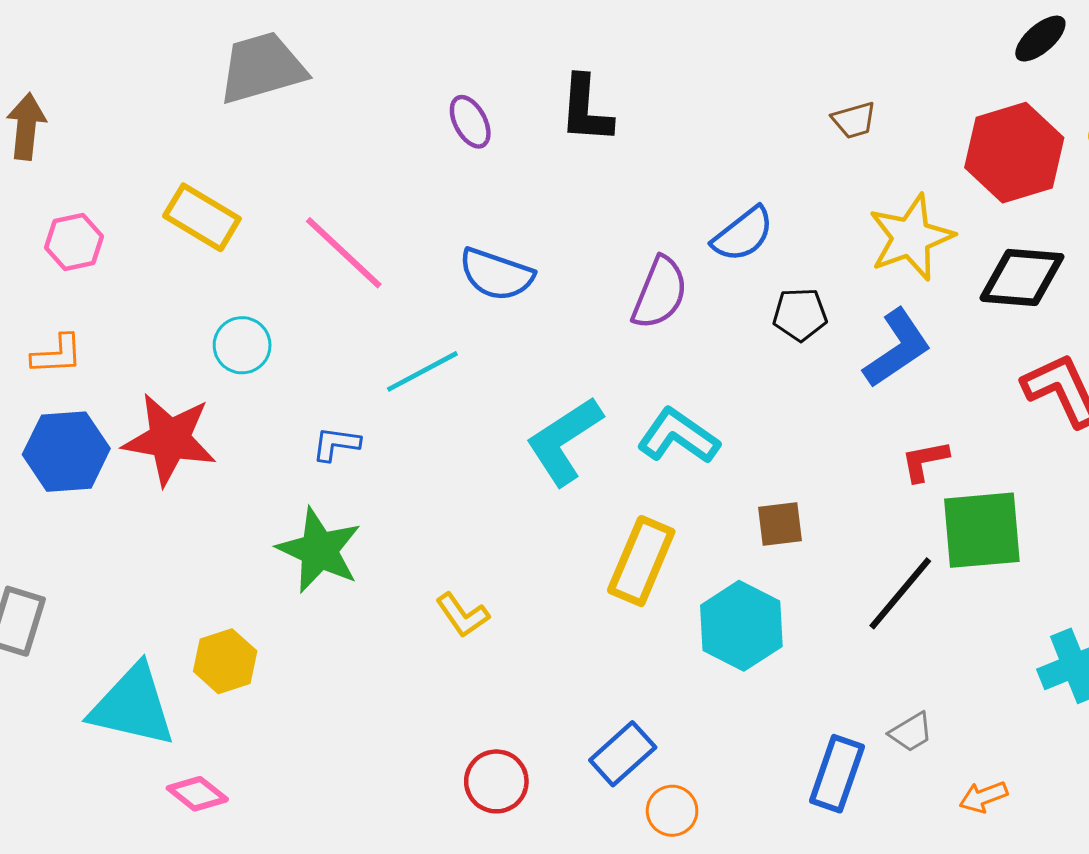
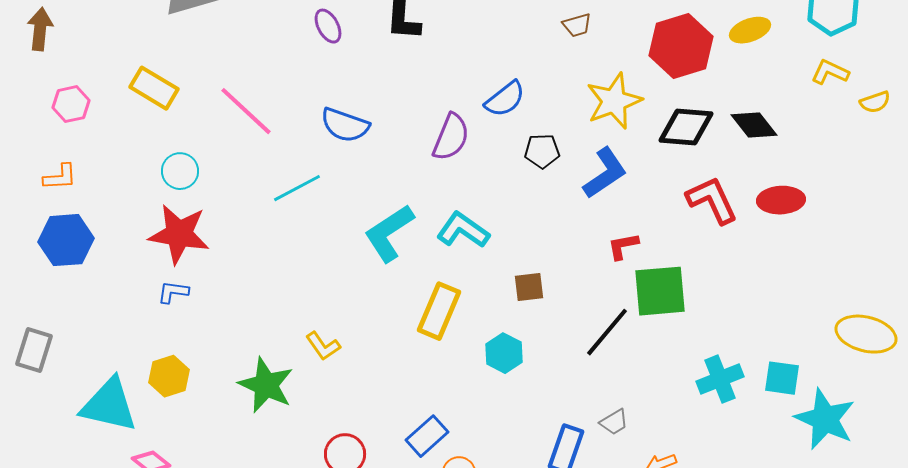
red star: (170, 439) -> (179, 234), moved
blue L-shape: (336, 444) -> (173, 292), moved
green star: (319, 550) -> (266, 385), moved
cyan hexagon: (741, 626) -> (504, 353), size x0.7

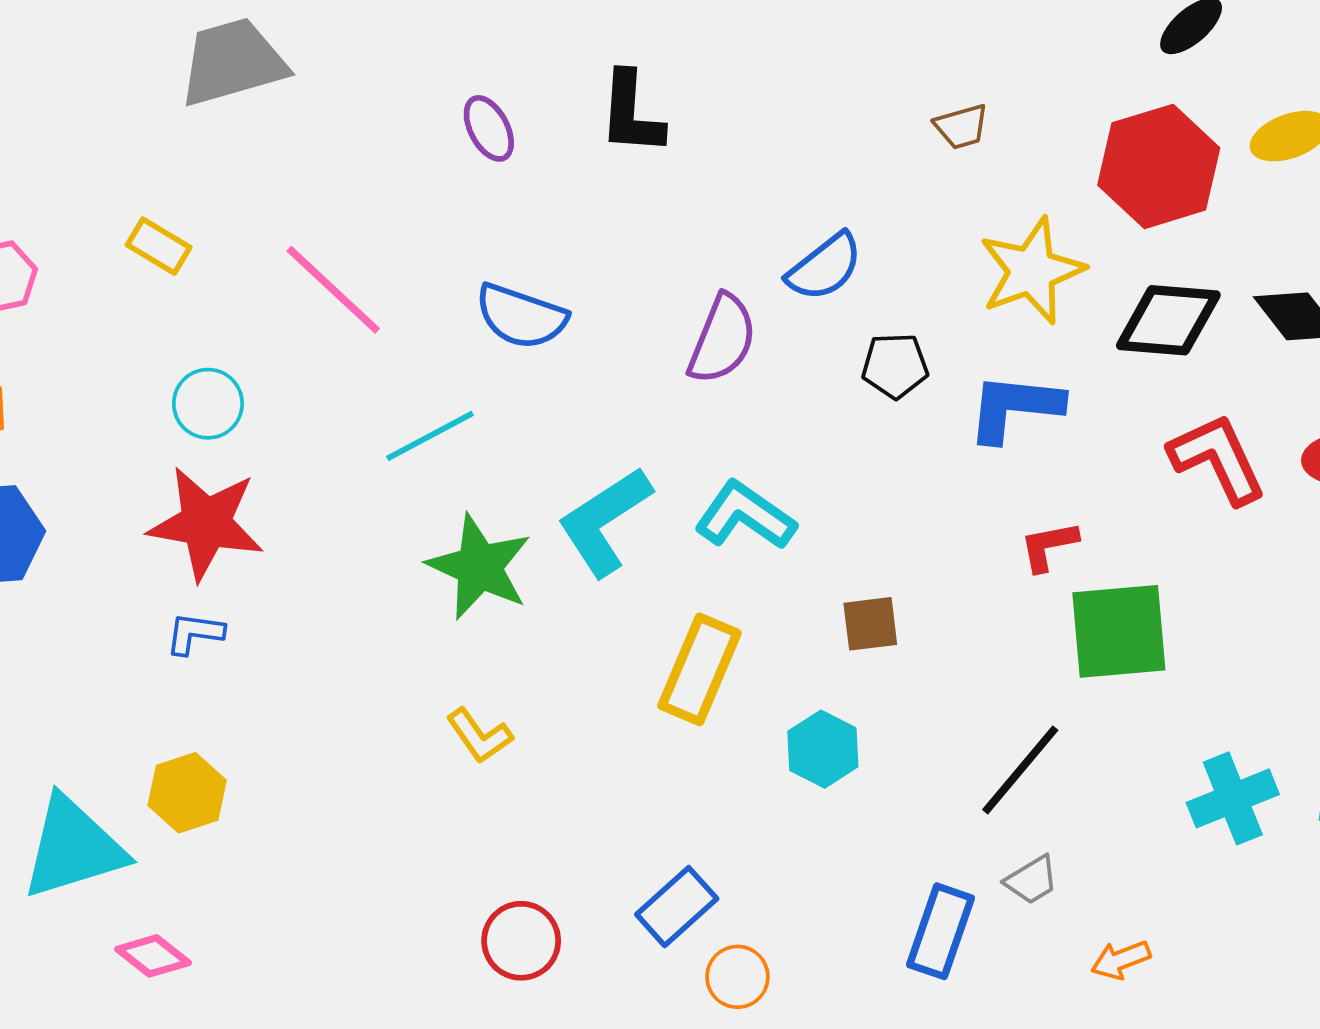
yellow rectangle: (154, 88) -> (159, 246), size x0.7
blue L-shape: (605, 173) -> (1015, 407), turned -140
black line: (607, 332) -> (1020, 770), moved
green star: (266, 385) -> (479, 567), moved
cyan triangle: (109, 405) -> (73, 848), turned -30

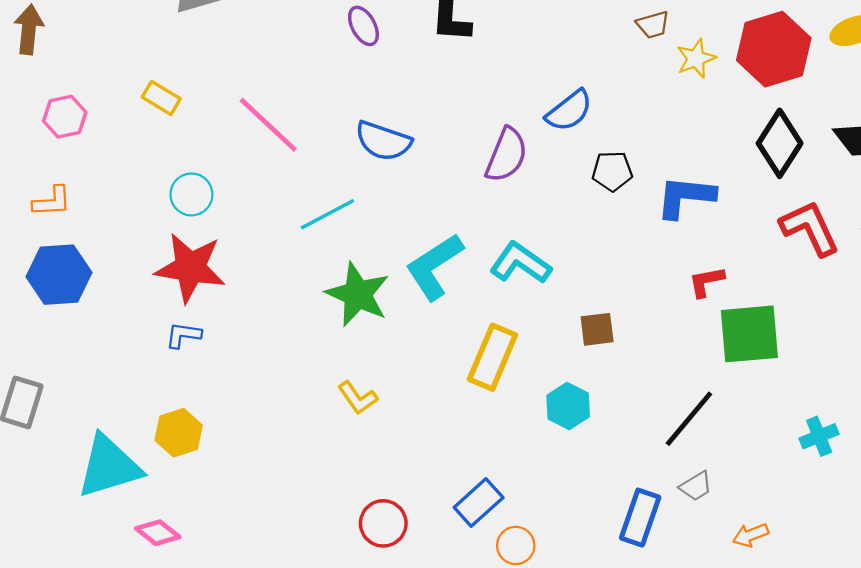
yellow star: (1032, 271) -> (696, 58), moved, size x0.6
black diamond: (1168, 320) -> (780, 143), turned -62
cyan cross: (1233, 798) -> (819, 436), size x0.7

